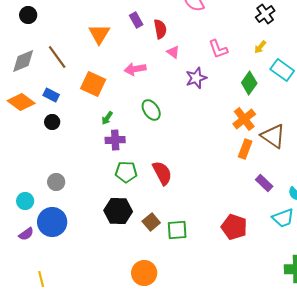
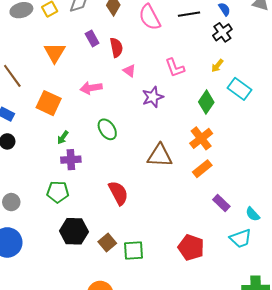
brown triangle: (273, 136) -> (160, 156), moved, turned -32
orange rectangle: (245, 149) -> (202, 169), turned 30
green pentagon: (126, 172) -> (58, 192), moved

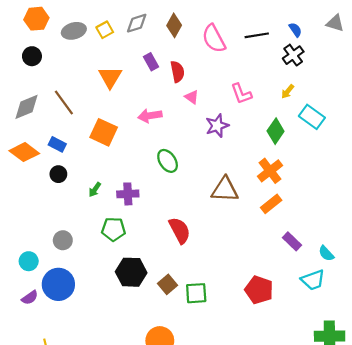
green arrow: (63, 137) -> (95, 190), moved

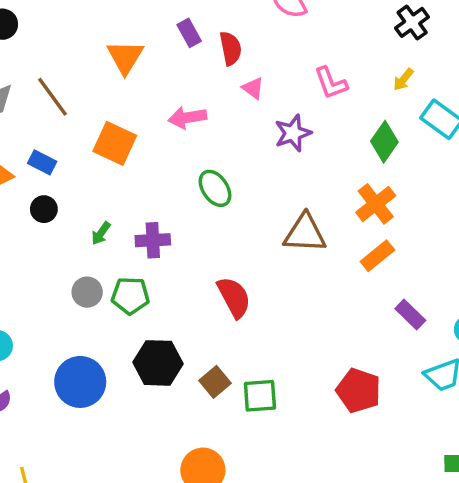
gray circle: (63, 240) -> (87, 292), moved
blue circle: (58, 284) -> (80, 382), moved

